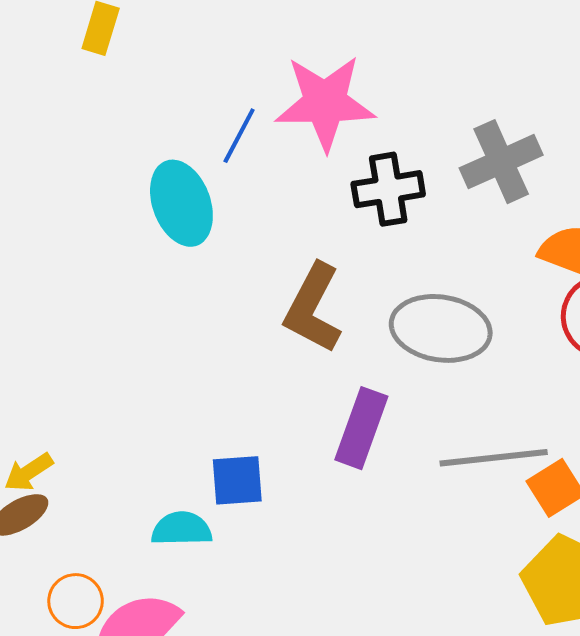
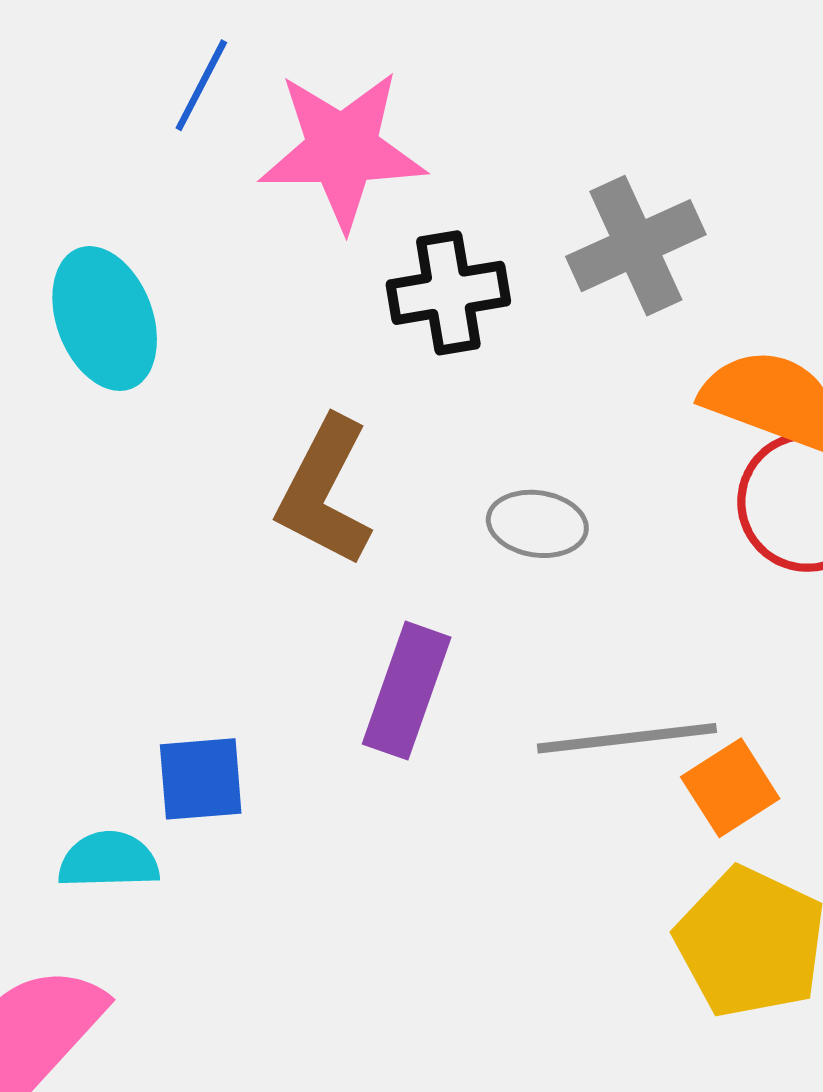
blue line: (239, 136) -> (201, 85), moved
gray ellipse: (441, 328) -> (537, 524), size x0.6

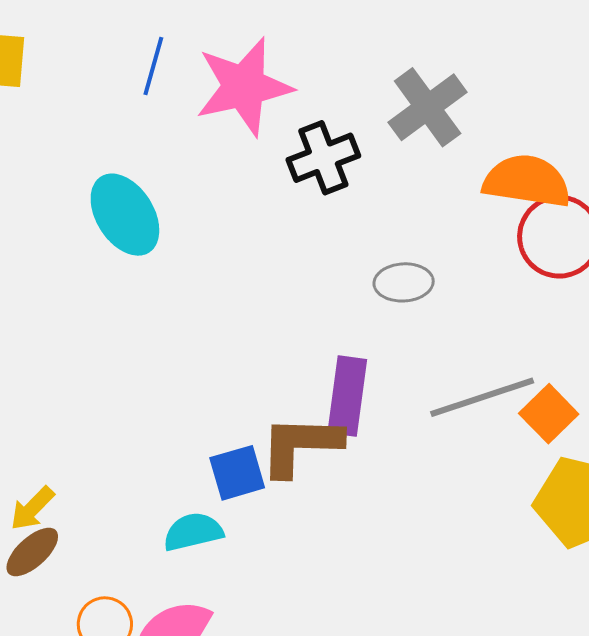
brown L-shape: (325, 492) -> (301, 445), moved, turned 76

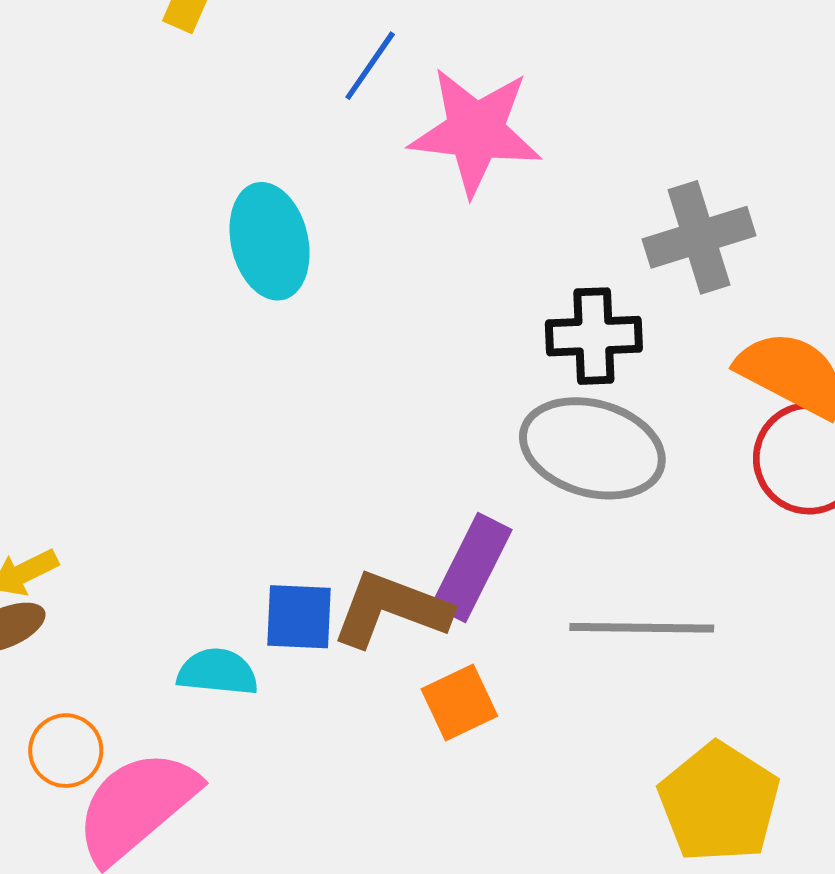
black cross: (323, 158) -> (594, 336), moved
gray ellipse: (404, 282) -> (592, 448), size x1.8
orange square: (549, 414) -> (459, 703), moved

